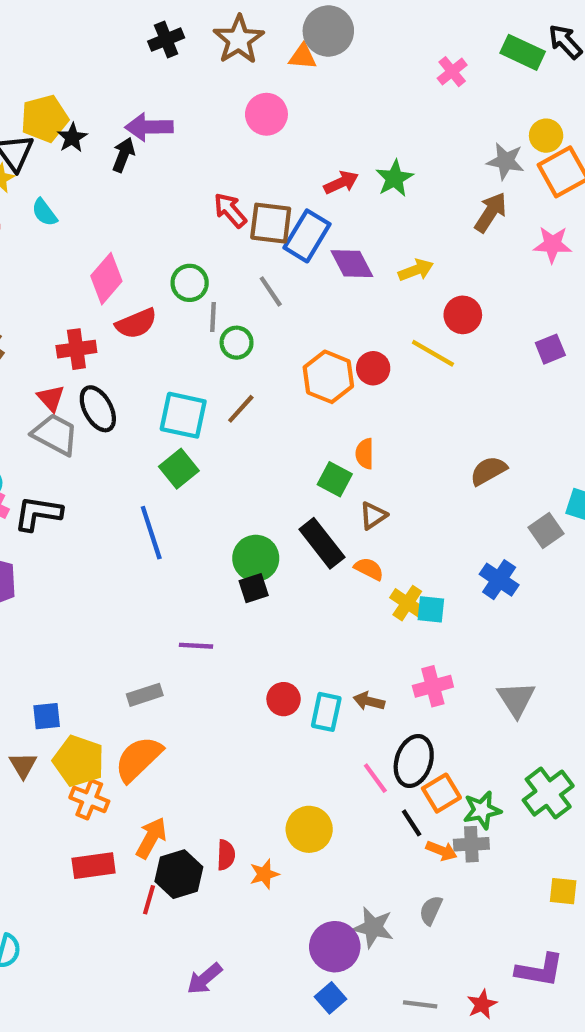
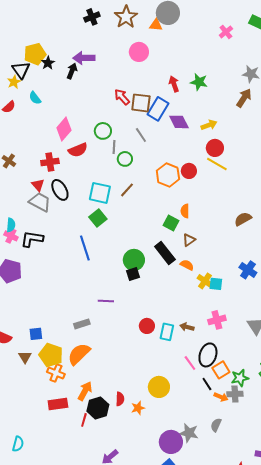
green star: (395, 178) -> (199, 82), turned -30
red arrow: (341, 183) -> (174, 84), turned -84
red circle: (463, 315) -> (215, 148), moved

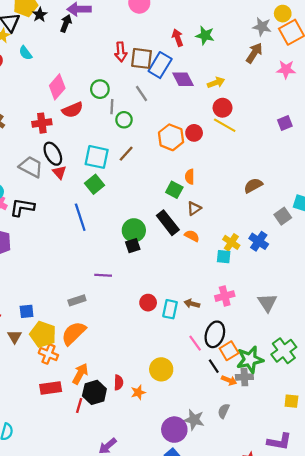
red arrow: (122, 97) -> (121, 52), turned -144
red triangle: (38, 185) -> (59, 172), moved
yellow cross: (205, 281) -> (231, 242), moved
green star: (240, 378) -> (250, 360), size x1.4

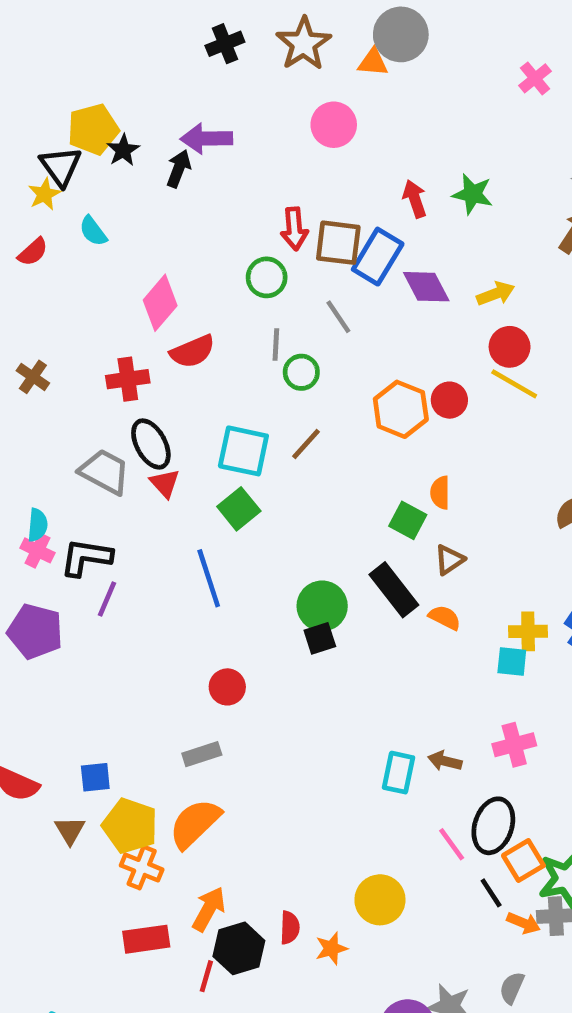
green circle: (100, 89) -> (267, 277), moved
yellow cross: (231, 242) -> (528, 631), turned -35
purple line: (103, 275) -> (107, 599), moved, turned -70
red circle: (148, 303) -> (227, 687), moved

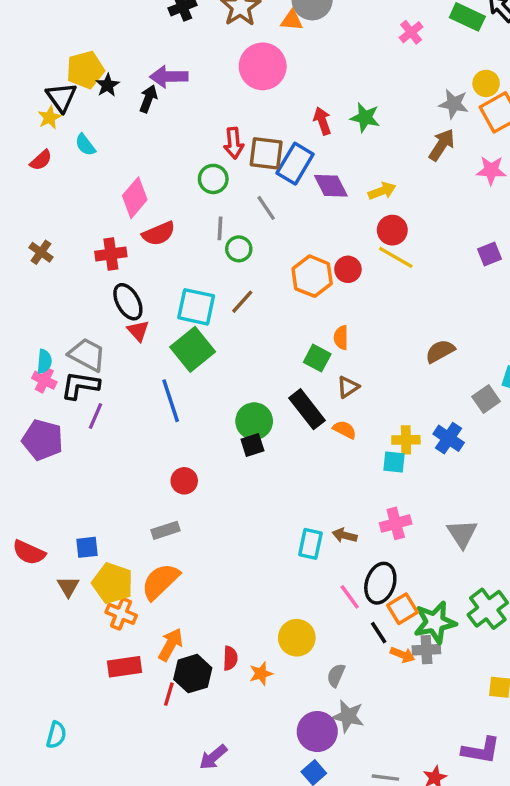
pink circle: (334, 125) -> (263, 66), size x1.4
gray trapezoid: (105, 472) -> (87, 355), moved
green square: (239, 509) -> (193, 349), size x1.4
gray semicircle: (512, 988) -> (336, 675), moved

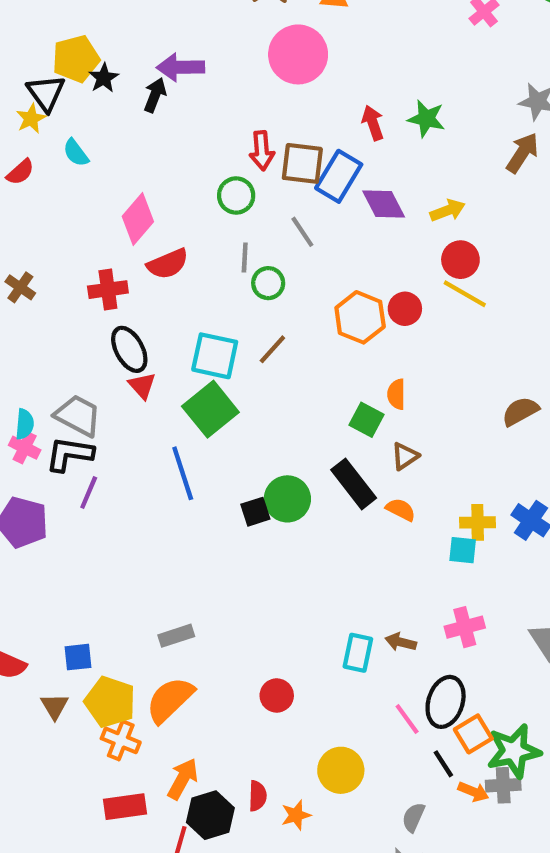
black square: (252, 445) -> (255, 512), moved
red circle: (184, 481) -> (277, 695), moved
gray semicircle: (336, 675) -> (413, 817), moved

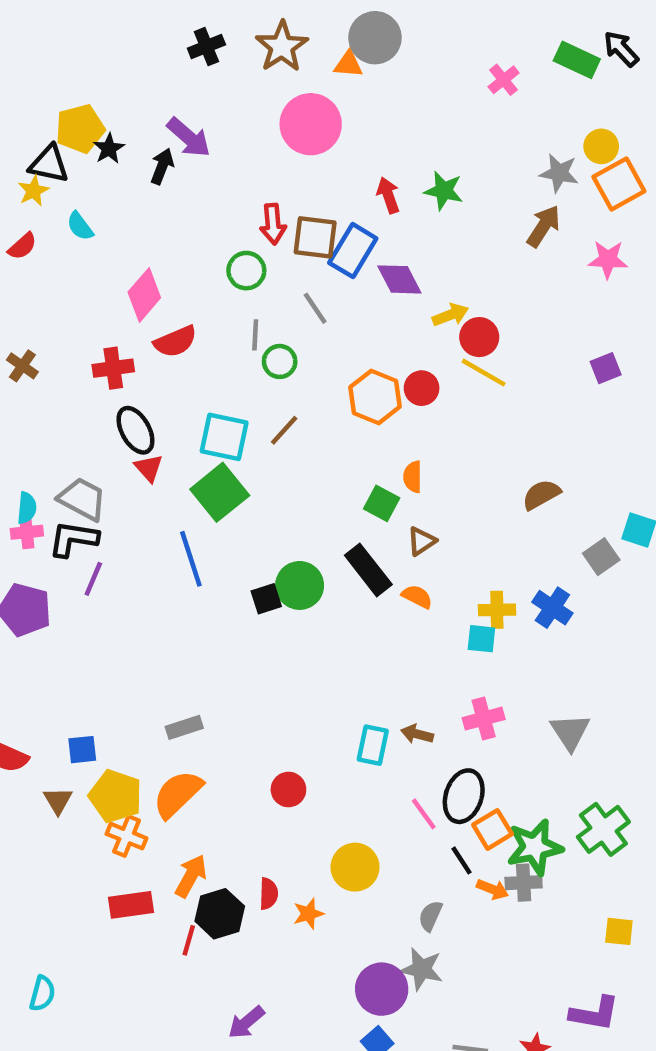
purple arrow: (181, 67) -> (189, 137), turned -138
black triangle: (46, 93) -> (49, 164), turned -42
yellow arrow: (448, 210) -> (450, 315), moved
pink cross: (25, 448) -> (27, 532), turned -32

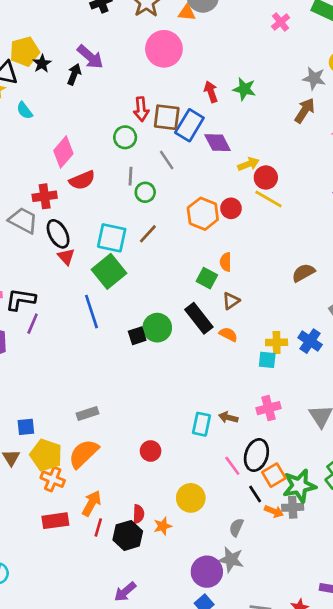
gray trapezoid: (82, 499) -> (23, 220), moved
black hexagon: (220, 914) -> (128, 535), moved
red line: (189, 940) -> (98, 527), moved

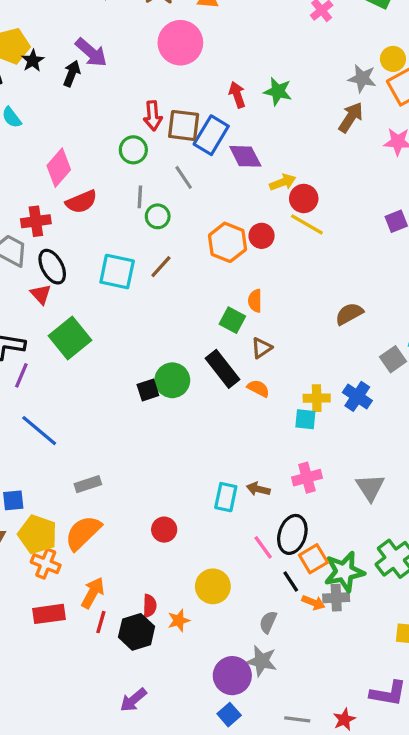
red triangle: (66, 257) -> (41, 294), moved
green square: (109, 271) -> (70, 338), moved
blue line: (92, 312) -> (39, 431), moved, turned -32

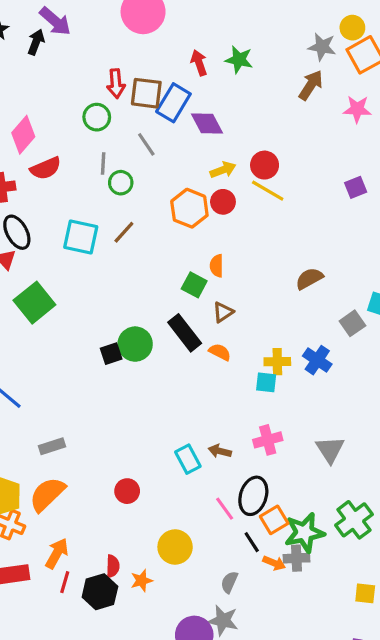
yellow arrow: (283, 182) -> (223, 170), moved
cyan rectangle: (226, 497) -> (188, 459), turned -40

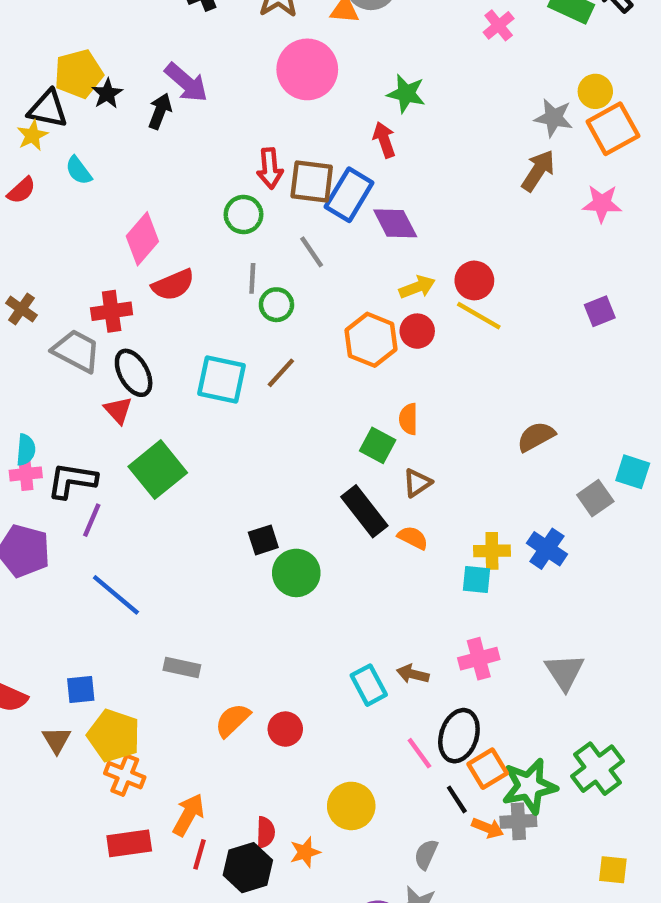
green star: (239, 60) -> (406, 94), moved
green circle: (135, 344) -> (296, 573), moved
gray rectangle: (52, 446) -> (182, 667), turned 30
orange semicircle: (47, 494) -> (232, 720), moved, size x0.7

